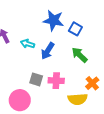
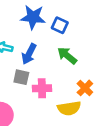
gray square: (36, 79) -> (21, 77), moved

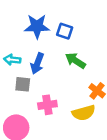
gray square: (21, 77) -> (23, 84), moved
pink cross: (42, 88) -> (47, 105), moved

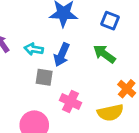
blue square: (65, 31) -> (110, 21), moved
pink cross: (47, 105) -> (71, 102), turned 30

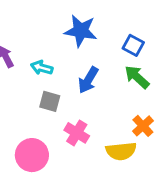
green arrow: (104, 54) -> (137, 77), moved
blue arrow: (62, 55) -> (88, 80), moved

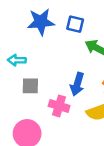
blue square: (133, 45) -> (75, 24), moved
blue arrow: (88, 80) -> (77, 84), moved

